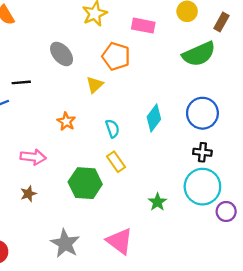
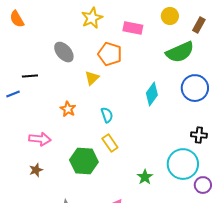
blue circle: (202, 113) -> (195, 88), moved
cyan diamond: (154, 118) -> (152, 94), moved
black cross: (202, 152) -> (199, 135), moved

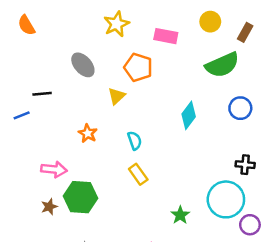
blue circle: (195, 88) -> (240, 108), size x0.7
green hexagon: (84, 161) -> (81, 197), moved

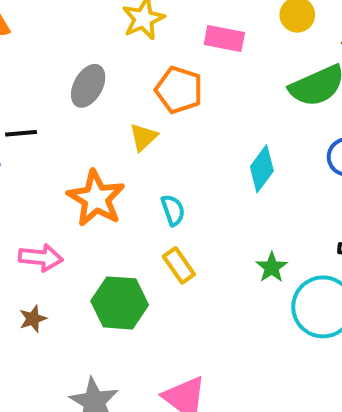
gray ellipse: (83, 65) -> (88, 86), turned 70
orange star: (88, 133) -> (96, 198), size x1.8
green hexagon: (81, 197) -> (120, 303), moved
green star: (180, 215) -> (272, 267), moved

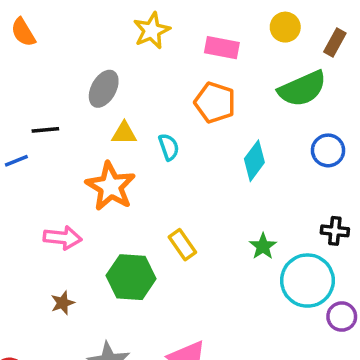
orange pentagon: (179, 90) -> (215, 102), moved
yellow triangle: (143, 137) -> (124, 133), moved, turned 44
cyan semicircle: (173, 210) -> (169, 147), moved
brown star: (33, 319) -> (63, 303), moved

